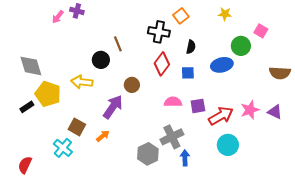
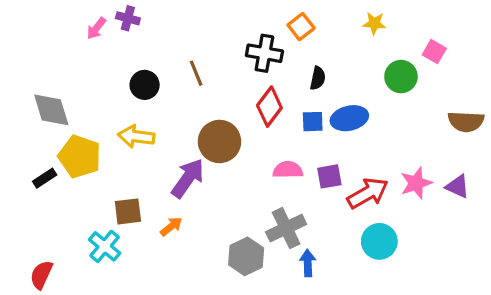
black circle: (101, 60) -> (145, 85), moved
blue ellipse: (222, 65) -> (349, 118), moved
brown circle: (132, 85) -> (219, 141), size x1.6
brown square: (77, 127) -> (128, 211), turned -36

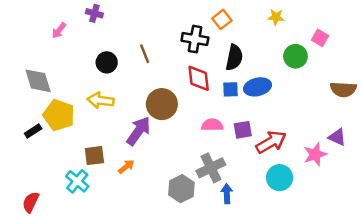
pink arrow: (96, 28) -> (59, 31), moved
black semicircle: (318, 78) -> (234, 57), size x1.5
red diamond: (269, 107) -> (199, 78), turned -44
pink star: (416, 183) -> (315, 154), moved

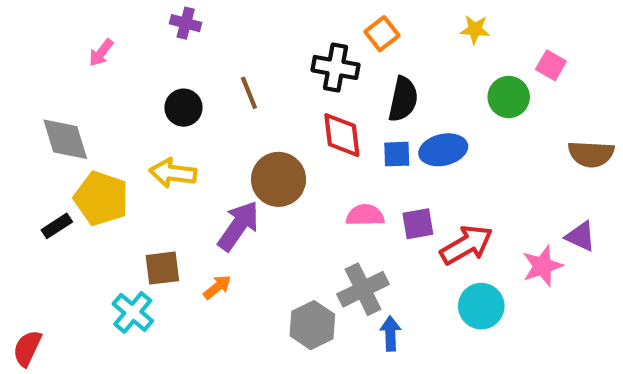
purple cross: (94, 13) -> (186, 23), moved
red semicircle: (31, 202) -> (27, 348), moved

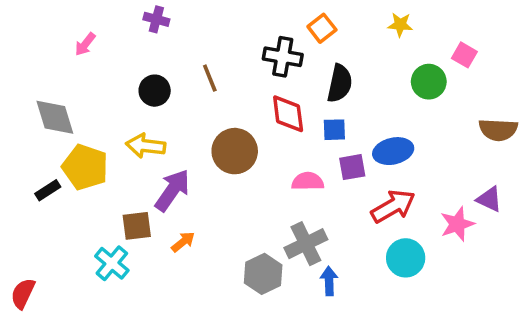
blue ellipse: (443, 150) -> (393, 151), moved
purple square: (418, 224) -> (352, 167), moved
purple arrow: (238, 226) -> (172, 190), moved

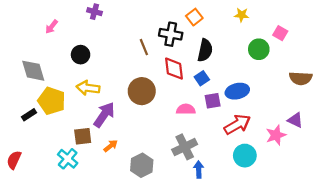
brown line: (210, 78) -> (144, 47), moved
black circle: (155, 91) -> (81, 55), moved
blue square: (334, 130) -> (202, 78), turned -32
gray hexagon: (263, 274) -> (142, 165), moved
red semicircle: (23, 293) -> (14, 160), moved

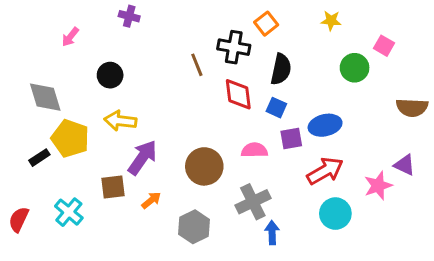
blue square: (202, 78) -> (276, 108), turned -32
brown circle: (142, 91) -> (204, 166), moved
cyan cross: (68, 159) -> (69, 212), moved

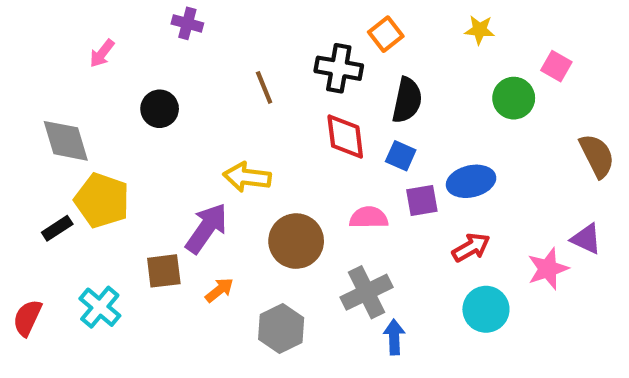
brown line: (197, 65) -> (264, 87), moved
brown semicircle: (412, 108) -> (597, 156), turned -120
yellow arrow: (120, 121) -> (247, 177), moved
red arrow: (325, 171) -> (471, 247), size x0.7

